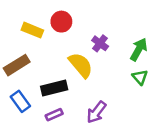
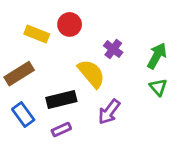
purple arrow: (96, 112) -> (109, 112), moved

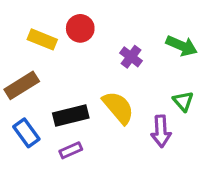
green arrow: (157, 56) -> (182, 46), moved, turned 84
yellow semicircle: (91, 74) -> (118, 108), moved
purple arrow: (109, 112) -> (161, 131), moved, turned -40

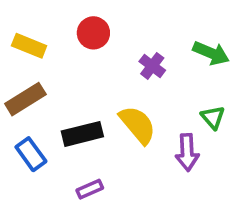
yellow rectangle: (42, 39) -> (29, 46), moved
purple rectangle: (71, 150) -> (90, 189), moved

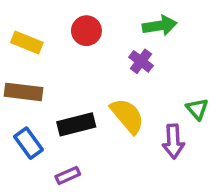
green arrow: (211, 53) -> (160, 26), moved, turned -32
brown rectangle: (25, 99) -> (23, 92), turned 39
purple rectangle: (90, 189) -> (68, 175), moved

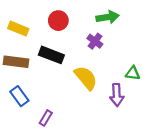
green triangle: (197, 109) -> (133, 73), turned -42
black rectangle: (76, 124) -> (51, 55), moved, turned 35
purple rectangle: (68, 175) -> (46, 118), turned -35

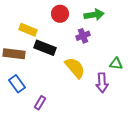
red circle: (58, 21) -> (60, 14), moved
yellow rectangle: (18, 29) -> (28, 30), moved
purple cross: (95, 41) -> (83, 36), turned 32

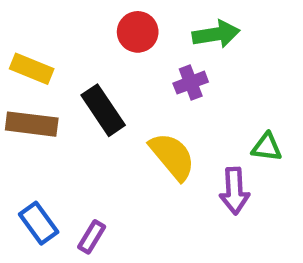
yellow rectangle: (28, 30) -> (32, 69), moved
black rectangle: (45, 48) -> (103, 110), turned 35
blue rectangle: (17, 84) -> (39, 223), moved

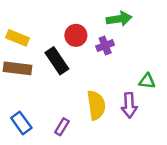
red circle: (138, 32) -> (76, 35), moved
yellow semicircle: (172, 156) -> (96, 105), moved, turned 32
purple rectangle: (92, 237) -> (62, 127), moved

